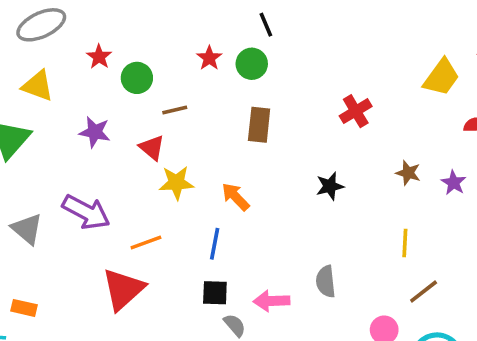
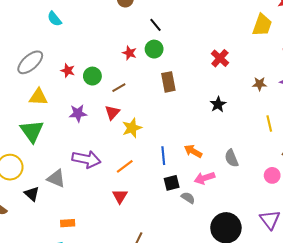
red triangle: (152, 148) -> (112, 112), turned 49
orange arrow: (236, 197) -> (193, 151), moved
red triangle: (123, 289) -> (120, 196), size x0.6

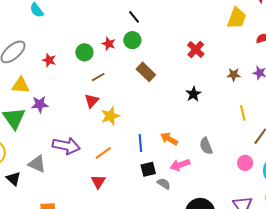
green circle: (92, 76) -> (84, 52), moved
brown rectangle: (168, 82) -> (146, 72), turned -36
purple star: (78, 113) -> (40, 104), moved

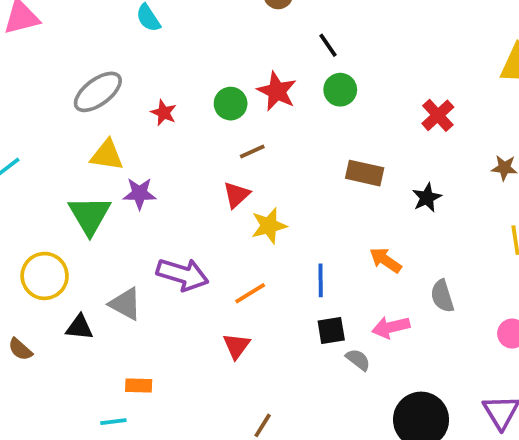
green circle: (132, 40) -> (340, 90), moved
red star: (109, 44) -> (277, 91), size x1.5
brown rectangle: (146, 72) -> (365, 173), moved, turned -36
orange arrow: (169, 139) -> (385, 260), moved
black triangle: (13, 179) -> (79, 327), turned -42

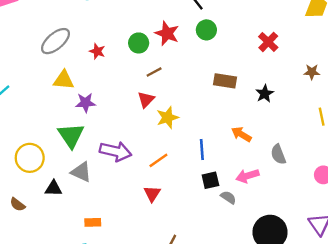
green triangle: (90, 215) -> (71, 135), moved

